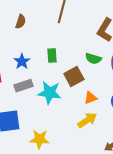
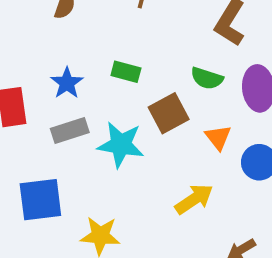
green rectangle: (52, 55) -> (126, 72), turned -72
orange triangle: (91, 98) -> (218, 137), moved, turned -48

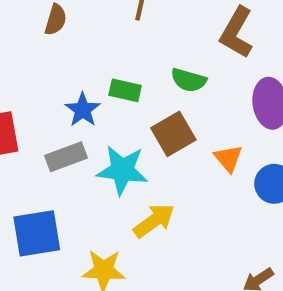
green semicircle: (207, 78) -> (189, 80), moved
blue star: (67, 83) -> (83, 110), moved
yellow arrow: (194, 199) -> (154, 221), moved

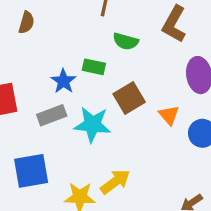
brown semicircle: (56, 20) -> (26, 23), moved
green semicircle: (189, 80) -> (126, 41), moved
yellow arrow: (154, 221) -> (115, 182), moved

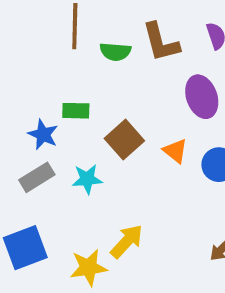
brown L-shape: (174, 24) -> (161, 42), turned -33
green semicircle: (126, 41) -> (115, 52), moved
cyan star: (92, 125) -> (87, 179), size x0.7

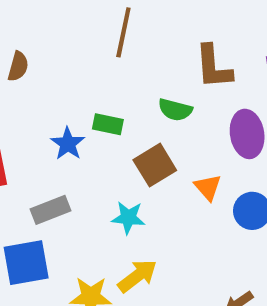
green semicircle: (115, 52) -> (175, 110), moved
gray rectangle: (37, 177) -> (51, 210), moved
cyan star: (87, 179) -> (128, 218), moved

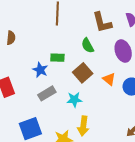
green semicircle: (175, 110) -> (88, 45), turned 56
gray rectangle: (51, 210) -> (47, 93), moved
yellow arrow: (137, 276) -> (83, 126), turned 144

